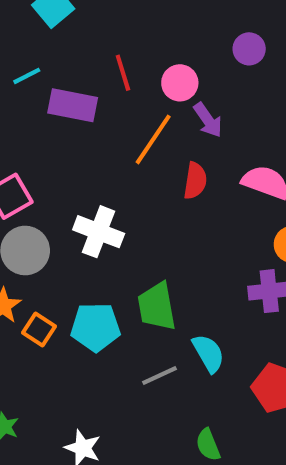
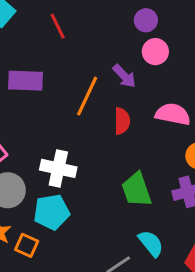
red line: (123, 73) -> (58, 26), moved
pink circle: (180, 83) -> (155, 52), moved
green trapezoid: (157, 306) -> (137, 190), moved
cyan pentagon: (96, 327) -> (52, 212), moved

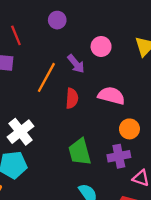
purple circle: (146, 20) -> (57, 20), moved
red line: (58, 26) -> (16, 35), moved
white cross: (58, 168) -> (21, 132), turned 36

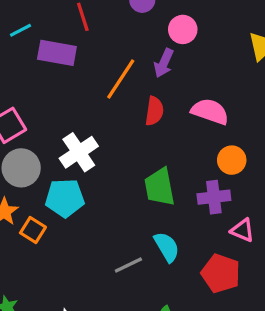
pink circle: (101, 46) -> (183, 29), moved
purple arrow: (76, 64) -> (164, 63), turned 60

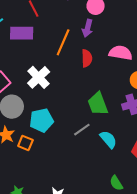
white cross: (79, 152) -> (39, 77), moved
gray line: (128, 265) -> (82, 130), moved

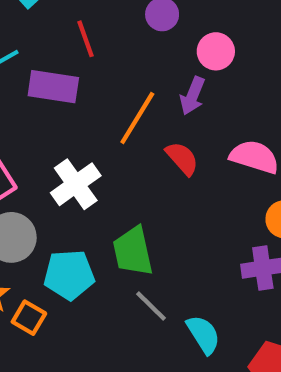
red semicircle: (87, 58) -> (182, 158), turned -48
green trapezoid: (98, 104) -> (133, 251), moved
gray line: (82, 130) -> (151, 306), turned 72

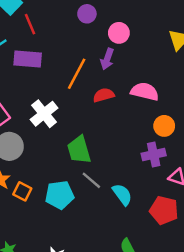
red line: (85, 39) -> (30, 24), moved
red semicircle: (182, 158) -> (104, 95), turned -60
cyan pentagon: (69, 275) -> (60, 195), moved

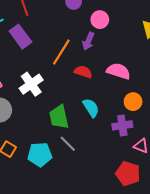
purple rectangle: (28, 59) -> (20, 37), turned 45
red semicircle: (104, 95) -> (83, 72), turned 30
cyan semicircle: (122, 195) -> (91, 108), moved

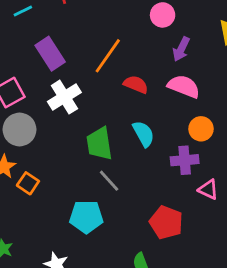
purple rectangle: (20, 37) -> (50, 54), moved
purple arrow: (88, 41) -> (181, 49), moved
cyan pentagon: (40, 154) -> (86, 217), moved
red pentagon: (128, 174) -> (166, 222), moved

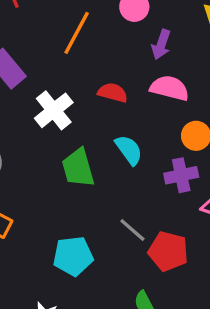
orange line: (108, 56) -> (77, 33), moved
white cross: (64, 97) -> (54, 110), moved
gray line: (109, 181) -> (132, 230), moved

